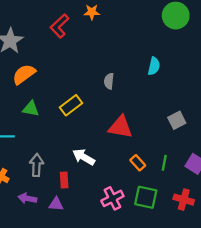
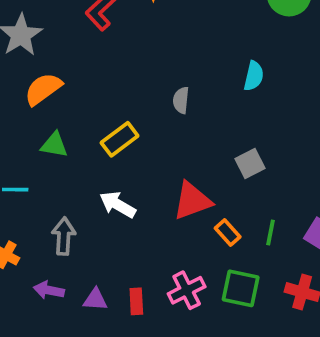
gray square: (177, 120) -> (250, 164), moved
red triangle: (120, 127) -> (192, 201), moved, turned -30
white arrow: (84, 157) -> (118, 205), moved
red rectangle: (64, 180) -> (136, 301), moved

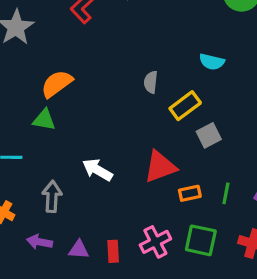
cyan semicircle: (254, 76) -> (212, 62), turned 90
orange semicircle: (43, 89) -> (57, 84), moved
yellow rectangle: (120, 139) -> (185, 106), moved
orange rectangle: (228, 232) -> (190, 193), turned -60

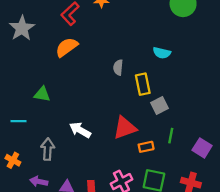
orange semicircle: (57, 84) -> (67, 47), moved
yellow rectangle: (185, 106) -> (143, 84), turned -65
green line: (226, 193) -> (171, 136), moved

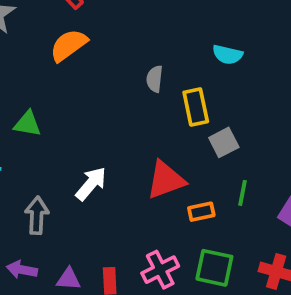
white arrow: (80, 130) -> (91, 184), turned 100

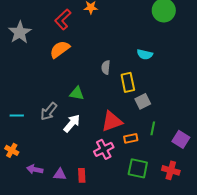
green triangle: (27, 124) -> (77, 93), moved
gray arrow: (37, 215) -> (49, 111), moved, turned -144
pink cross: (160, 270) -> (104, 149), moved

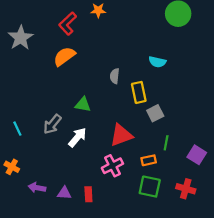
cyan line: (17, 115) -> (17, 129), turned 64
orange rectangle: (131, 138) -> (149, 160), moved

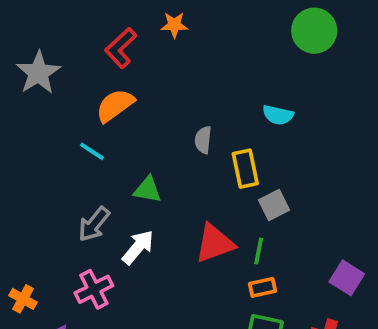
cyan line: (17, 129) -> (92, 151), moved, turned -32
green line: (166, 143) -> (259, 251), moved
pink cross: (112, 166) -> (94, 289), moved

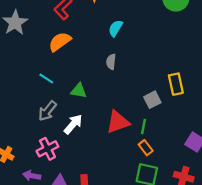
cyan semicircle: (278, 115) -> (116, 28), moved, turned 108
cyan line: (92, 151) -> (46, 78), moved
yellow rectangle: (245, 169) -> (176, 84), moved
orange rectangle: (262, 287) -> (146, 148), turned 64

